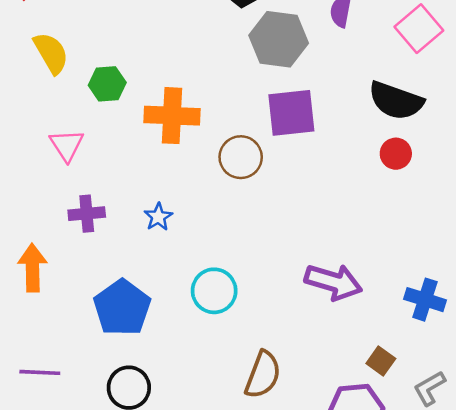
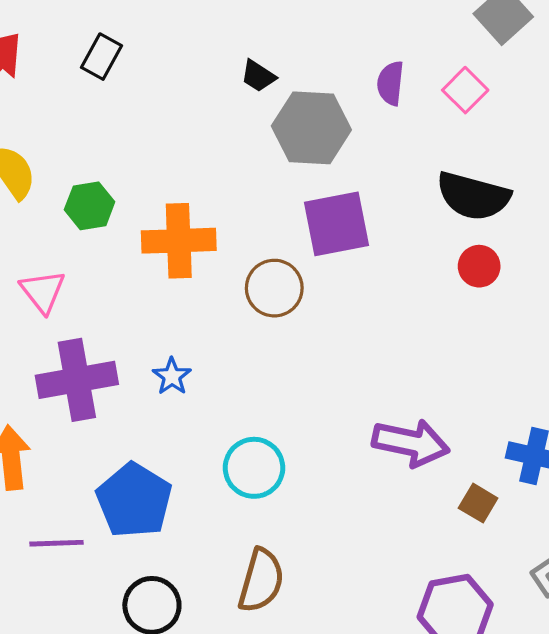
pink square: (419, 29) -> (465, 90), moved, size x0.7
purple cross: (87, 214) -> (77, 380), size x1.6
brown square: (381, 361) -> (478, 503), moved
purple line: (40, 372) -> (57, 543), moved
brown semicircle: (263, 375) -> (261, 581), moved

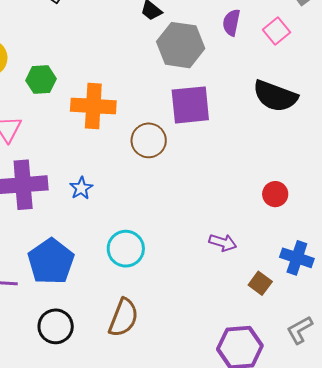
red circle: (479, 266) -> (275, 194), moved
purple arrow: (411, 443) -> (223, 243), size x0.6

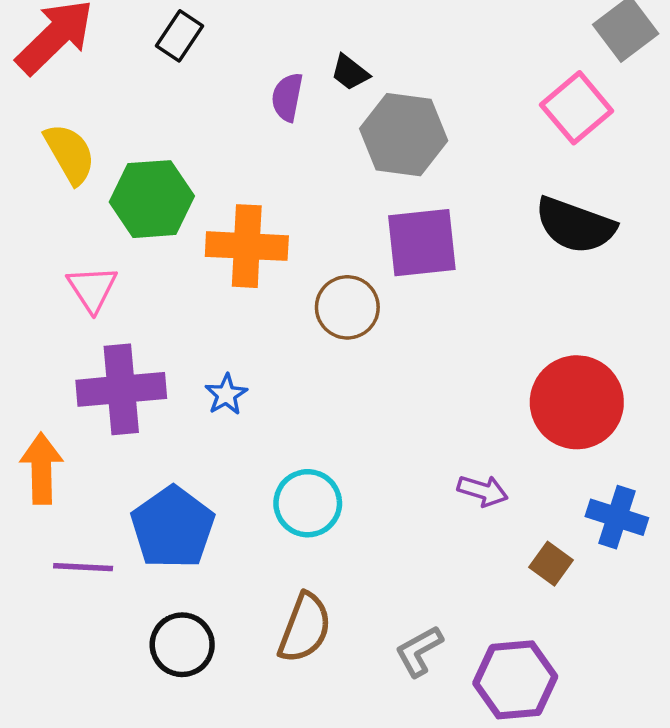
purple semicircle: (231, 23) -> (287, 97), moved
pink square: (277, 31) -> (577, 108), size x1.4
green hexagon: (41, 80) -> (152, 199), size x1.5
red circle: (275, 194) -> (577, 402), size x2.0
gray L-shape: (300, 330) -> (419, 651), moved

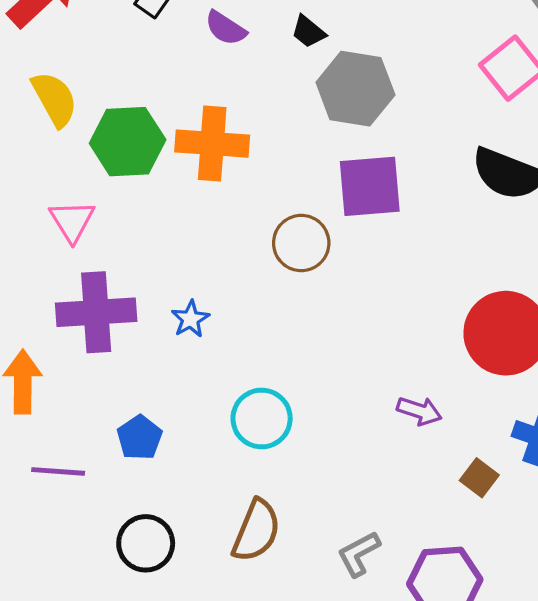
purple semicircle: (287, 97) -> (226, 28), moved, turned -69
orange cross: (247, 246) -> (212, 144), moved
blue pentagon: (173, 527) -> (140, 438), size x0.6

